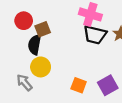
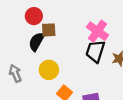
black trapezoid: (95, 35) -> (95, 51), turned 75
yellow circle: (41, 67) -> (49, 70), moved

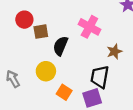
black semicircle: (36, 42) -> (60, 46), moved
black trapezoid: (95, 51) -> (100, 77), moved

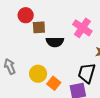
black semicircle: (60, 46) -> (55, 42), turned -120
yellow circle: (46, 71) -> (38, 74), moved

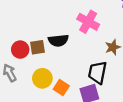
red circle: (26, 15) -> (20, 50), moved
brown square: (39, 27) -> (37, 47), moved

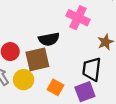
brown square: (37, 47) -> (37, 59), moved, size x1.5
yellow circle: (42, 78) -> (24, 80), moved

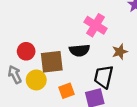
black semicircle: (49, 39) -> (79, 50), moved
orange square: (55, 87) -> (66, 91), turned 35

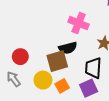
brown square: (52, 62) -> (57, 61), moved
yellow circle: (36, 80) -> (43, 80), moved

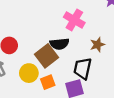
brown square: (57, 61) -> (47, 56), turned -30

